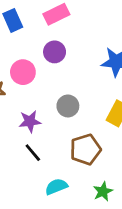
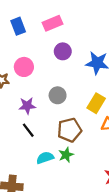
purple circle: (55, 52) -> (63, 51), moved
green star: (103, 191) -> (66, 155), moved

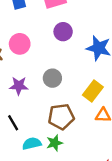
black line: (28, 130) -> (13, 123), moved

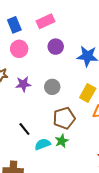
pink circle: (20, 44) -> (19, 49), moved
purple star: (19, 86) -> (23, 84), moved

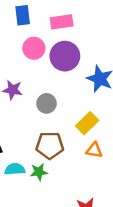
purple circle: (56, 47) -> (65, 56), size x1.5
pink circle: (19, 49) -> (34, 48), moved

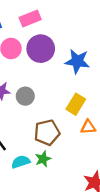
gray circle: (47, 103) -> (25, 96), moved

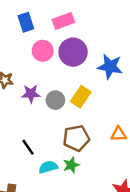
yellow rectangle: (76, 104) -> (81, 97), moved

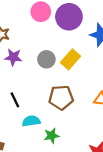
purple star: (31, 94) -> (13, 57), moved
green star: (71, 165) -> (52, 136), moved

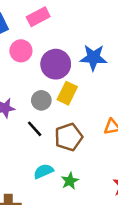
purple circle: (69, 17) -> (56, 64), moved
black line: (15, 100) -> (35, 129), moved

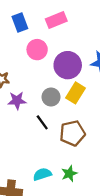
cyan semicircle: (43, 171) -> (42, 174), moved

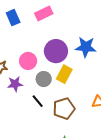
pink circle: (37, 50) -> (28, 61), moved

